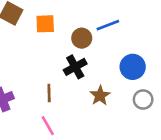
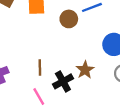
black cross: (75, 67) -> (63, 81), moved

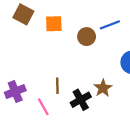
pink line: (39, 97) -> (43, 107), moved

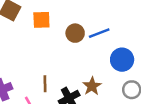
blue line: (110, 25) -> (99, 33), moved

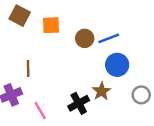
blue circle: (122, 60) -> (117, 65), moved
brown line: (45, 84) -> (28, 68), moved

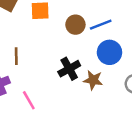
brown star: (102, 91) -> (93, 80), turned -30
black cross: (79, 103) -> (69, 69), moved

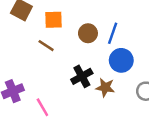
blue line: (101, 25) -> (113, 33), turned -50
brown line: (16, 56) -> (46, 46), moved, turned -56

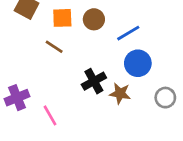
brown circle: (88, 33) -> (94, 19), moved
blue line: (113, 33) -> (128, 33), turned 40

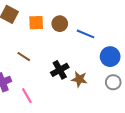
blue line: (128, 33) -> (85, 34), turned 54
brown line: (54, 47) -> (24, 57), moved
blue circle: (138, 63) -> (110, 57), moved

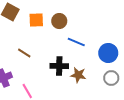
blue line: (85, 34) -> (76, 42), moved
black cross: (60, 70) -> (59, 66), turned 30

